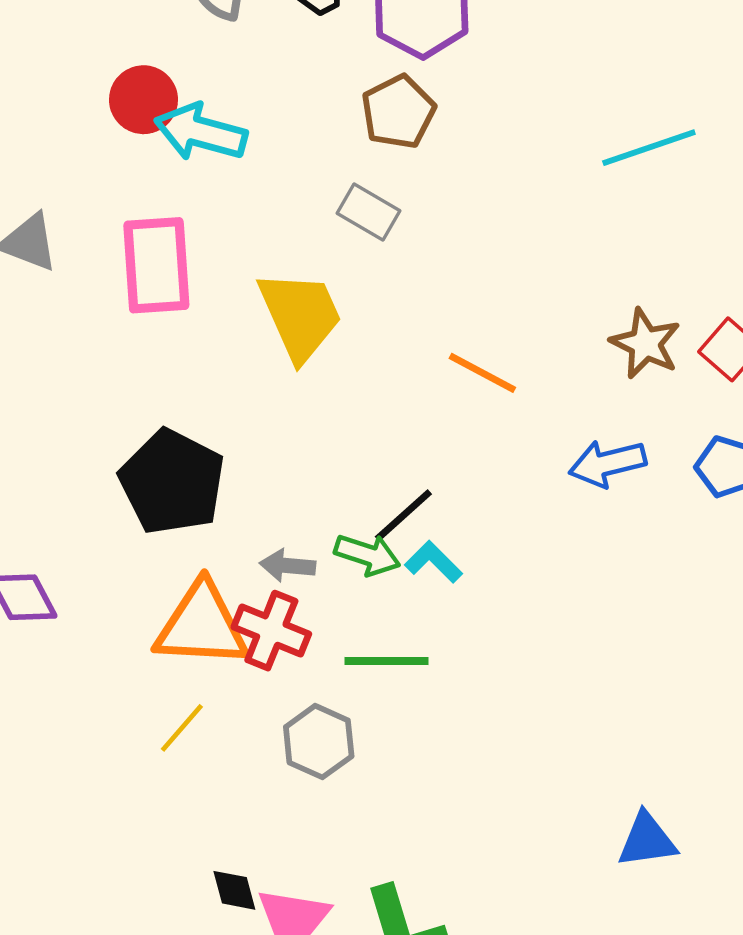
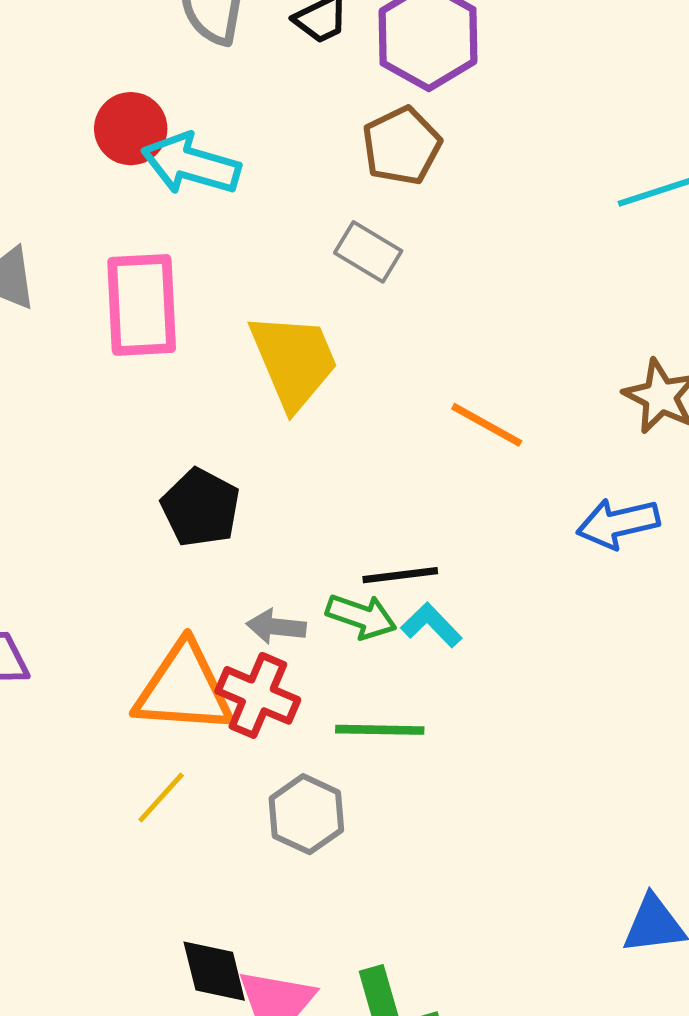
black pentagon: (172, 482) -> (201, 508), moved, size x0.7
black line: (403, 515) -> (400, 575), turned 34
black diamond: (234, 890) -> (214, 971), size x1.4

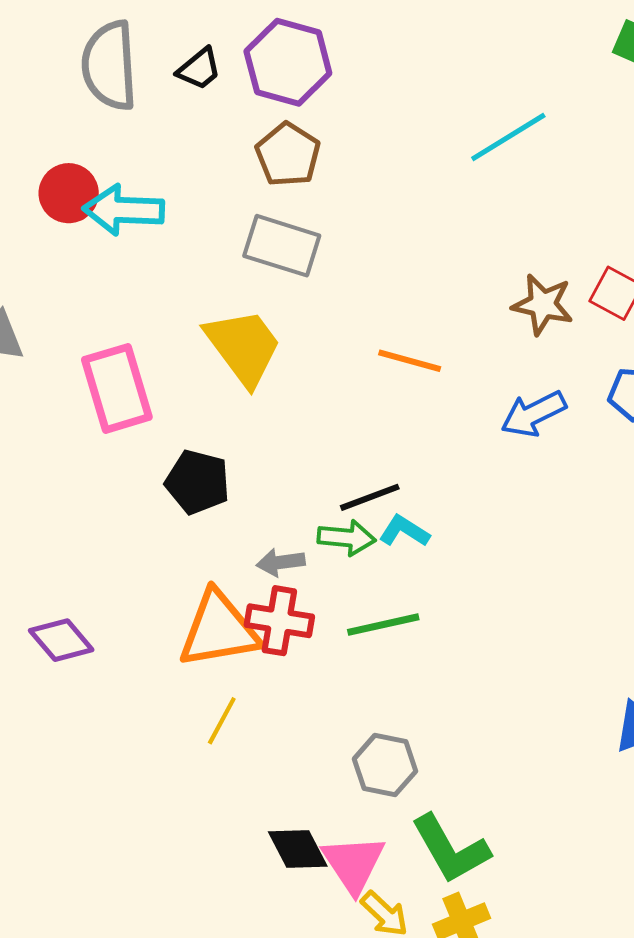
gray rectangle: (368, 252) -> (282, 246), size x1.4
pink rectangle: (142, 305) -> (117, 388), moved
gray hexagon: (306, 814) -> (385, 765), moved

